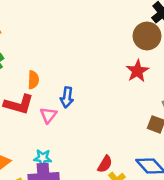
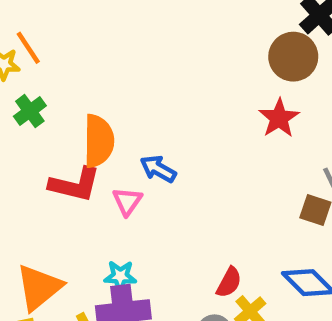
orange semicircle: (33, 80) -> (99, 141), size x1.6
blue arrow: (67, 97) -> (158, 169), turned 114

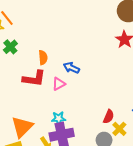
orange semicircle: (99, 141) -> (43, 58), size x0.6
pink triangle: (127, 201) -> (59, 84), turned 32

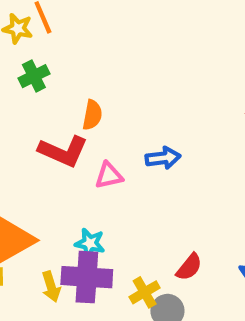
blue arrow: (71, 68) -> (163, 158), moved, turned 133
yellow cross: (119, 129) -> (145, 292), moved

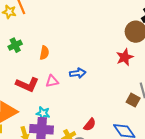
green cross: (34, 76) -> (15, 45), moved
red L-shape: (63, 151) -> (27, 84), moved

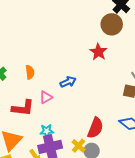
red star: (125, 57) -> (98, 52), moved
red semicircle: (90, 125) -> (95, 128), size x1.5

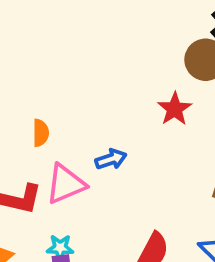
pink triangle: (46, 97) -> (66, 184), size x1.6

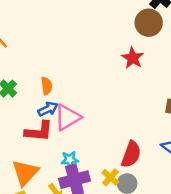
blue arrow: (111, 159) -> (48, 109), moved

